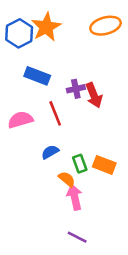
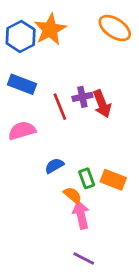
orange ellipse: (106, 26) -> (115, 28), turned 48
blue rectangle: (37, 76) -> (22, 84), moved
red line: (55, 113) -> (60, 107), moved

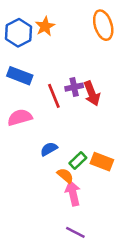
orange ellipse: (115, 28) -> (103, 25), turned 40
orange star: (50, 29) -> (45, 26), size x0.7
green rectangle: (87, 178) -> (78, 160), turned 66

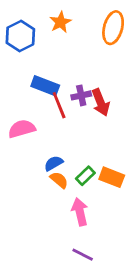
orange ellipse: (103, 25) -> (113, 28), turned 32
orange star: (45, 26) -> (60, 22), moved
blue rectangle: (20, 76) -> (45, 86), moved
orange semicircle: (65, 176) -> (59, 180), moved

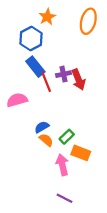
blue hexagon: (20, 36) -> (31, 38), moved
blue rectangle: (45, 86) -> (35, 67), turned 30
orange rectangle: (112, 177) -> (81, 153), moved

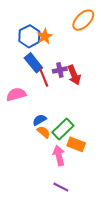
orange star: (47, 17) -> (45, 36), moved
orange ellipse: (88, 21) -> (83, 20), turned 30
green rectangle: (67, 137) -> (63, 129), size x1.5

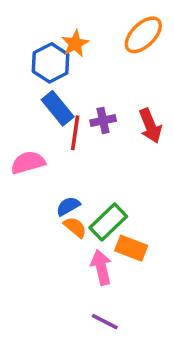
orange star: (45, 36) -> (75, 44), moved
red arrow: (74, 75) -> (150, 126), moved
red line: (44, 77) -> (75, 133), turned 30

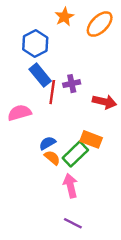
orange star: (75, 44) -> (64, 17), moved
red arrow: (150, 126) -> (104, 102), moved, turned -55
orange rectangle: (131, 248) -> (91, 139), moved

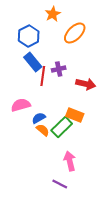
orange ellipse: (100, 24) -> (75, 33), moved
pink semicircle: (19, 113) -> (21, 105), moved
pink arrow: (70, 186) -> (70, 161), moved

